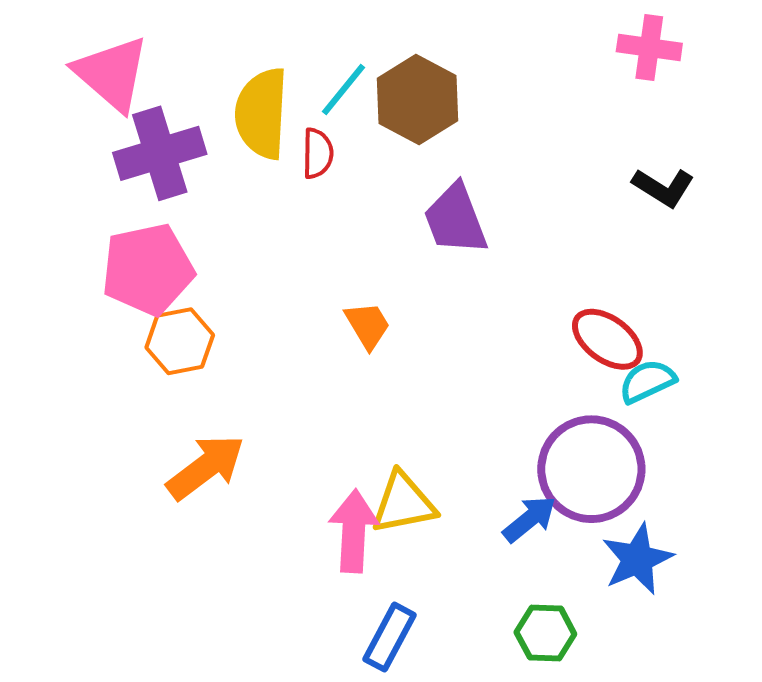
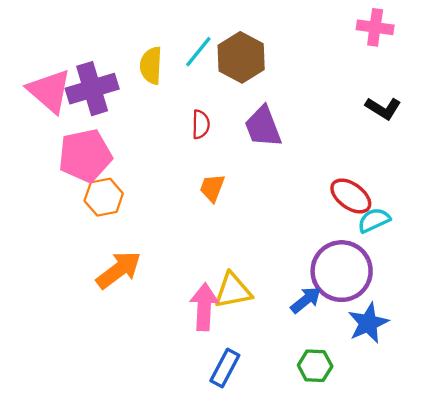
pink triangle: (112, 73) -> (49, 91), moved
yellow semicircle: (262, 113) -> (151, 65), size x0.7
red semicircle: (318, 153) -> (201, 124), moved
orange trapezoid: (368, 325) -> (212, 188), turned -128

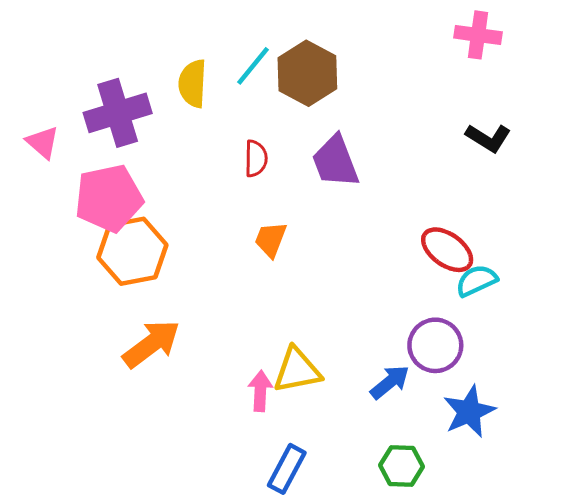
pink triangle: (49, 91) -> (43, 142), moved, size x0.6
orange hexagon: (104, 197) -> (132, 251), size x1.4
purple circle: (342, 271) -> (435, 345), size x0.7
pink arrow: (204, 307) -> (260, 391), size x0.7

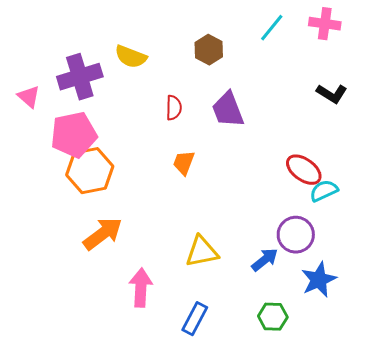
cyan line: (253, 66) -> (272, 28), moved
brown hexagon: (307, 73) -> (209, 50), size x0.7
yellow semicircle: (193, 84) -> (131, 57), turned -72
pink arrow: (260, 391) -> (141, 288), moved, size x1.4

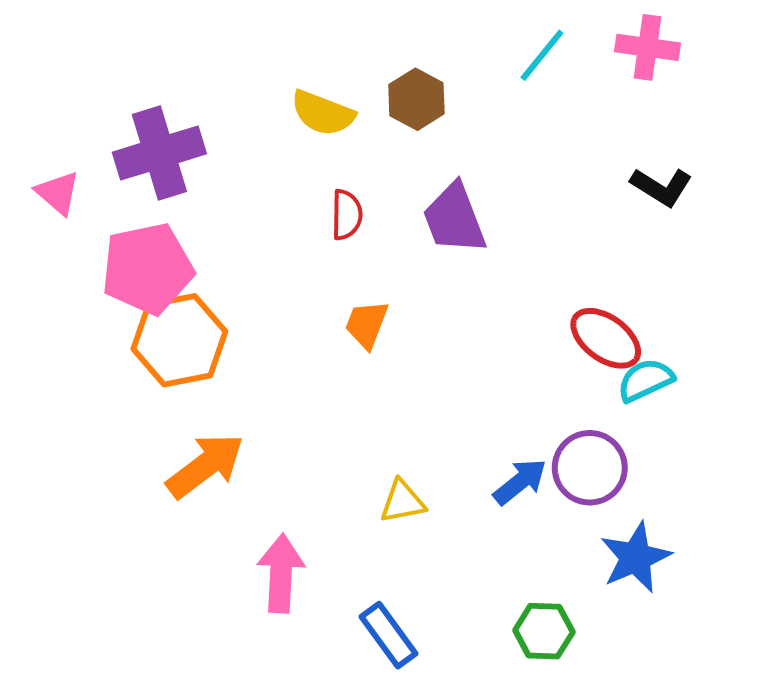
yellow semicircle: (131, 57) -> (323, 113), moved
yellow triangle: (202, 252) -> (402, 502), size x0.7
blue arrow: (265, 260) -> (520, 482), moved
blue rectangle: (195, 319) -> (389, 635), turned -64

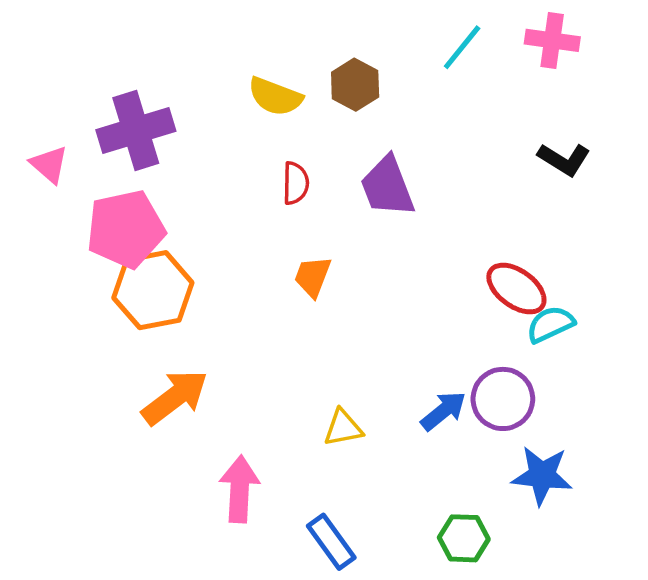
blue star: (636, 557) -> (542, 475), turned 30

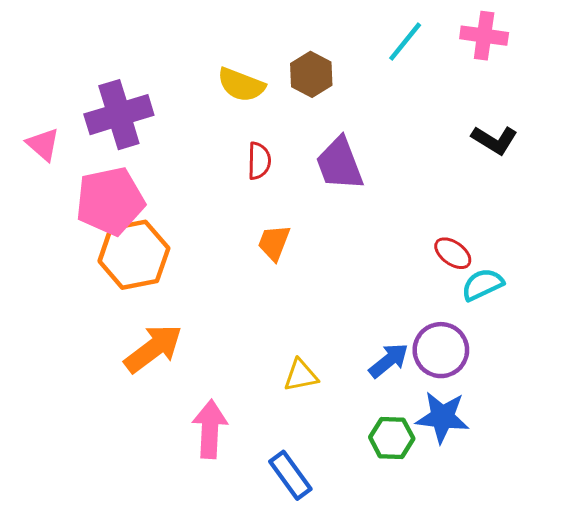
red ellipse: (516, 289) -> (453, 253), size x0.7
blue star: (542, 475) -> (442, 417), moved
green hexagon: (464, 538) -> (392, 438), moved

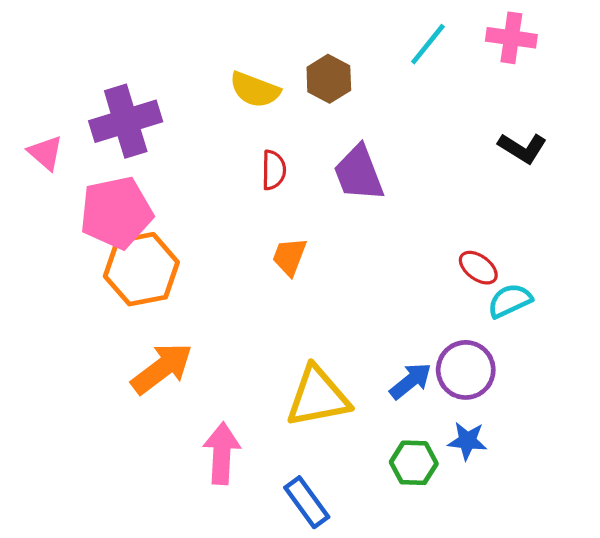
yellow triangle: (301, 375) -> (318, 397), size x1.8
blue star: (442, 417) -> (467, 441), size x0.7

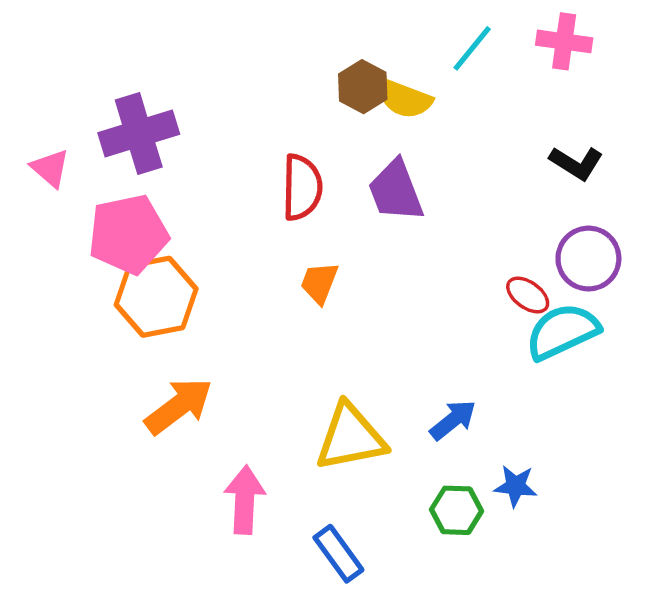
yellow semicircle: (255, 90) -> (404, 99), moved
red semicircle: (274, 170) -> (302, 187), size x1.5
cyan semicircle: (510, 301) -> (562, 331), size x1.5
purple circle: (466, 370) -> (588, 259), moved

